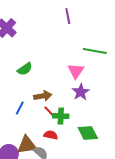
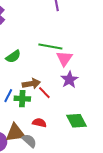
green line: (95, 51) -> (50, 46), moved
red line: (50, 112) -> (44, 93), moved
green cross: (61, 116) -> (22, 99), moved

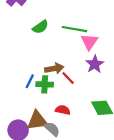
green semicircle: (13, 56) -> (40, 27), moved

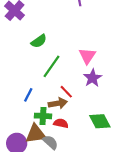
green line: (74, 29) -> (51, 66), moved, turned -65
brown arrow: (54, 68) -> (58, 103), moved
green cross: (45, 84) -> (43, 116), moved

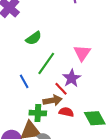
purple star: (93, 78) -> (72, 78), moved
blue line: (28, 95) -> (24, 81), moved, turned -56
red semicircle: (61, 123) -> (66, 112), moved

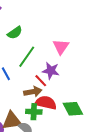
purple star: (72, 78) -> (51, 71), turned -30
red semicircle: (66, 112) -> (46, 103), size x1.5
green cross: (38, 113) -> (34, 112), moved

